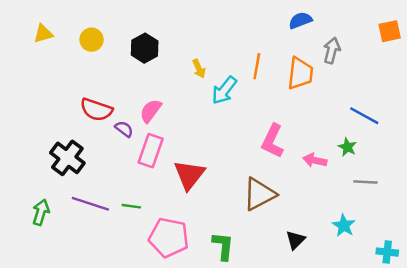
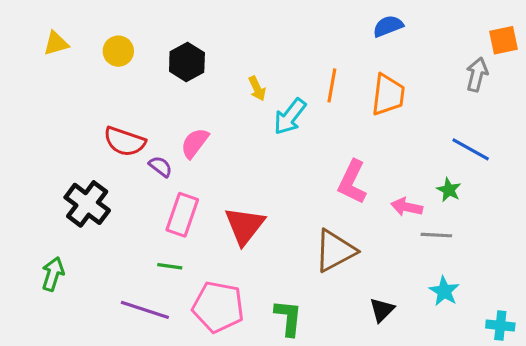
gray arrow: (332, 50) -> (477, 74), moved
pink rectangle: (151, 151) -> (182, 215), moved
gray line: (365, 182) -> (436, 235), moved
purple line: (90, 204) -> (145, 310), moved

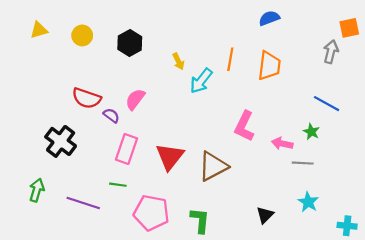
brown triangle: (335, 251) -> (213, 166), moved
purple line: (145, 310) -> (83, 203), moved

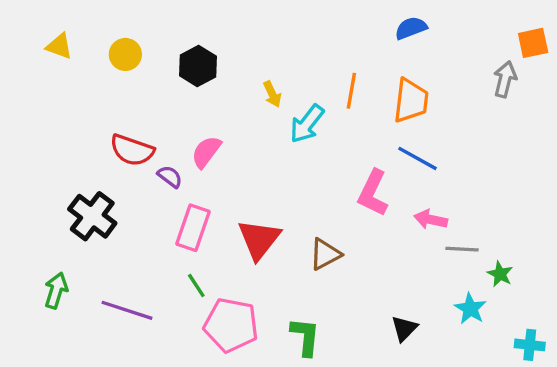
yellow triangle: (39, 30) -> (59, 46), turned 36
blue line: (327, 104) -> (417, 158), moved
green star: (311, 132) -> (500, 274), moved
brown triangle: (213, 166) -> (325, 254), size x0.7
green line: (118, 185) -> (196, 286), moved, turned 49

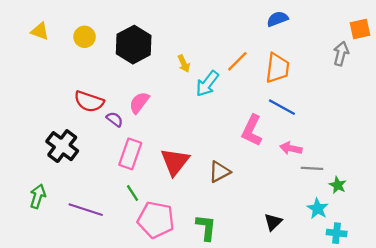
black hexagon: (198, 66) -> (134, 45), size x1.4
orange line: (351, 91) -> (237, 61), turned 35
cyan cross: (530, 345) -> (337, 233), moved

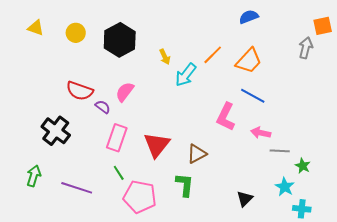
orange trapezoid: (277, 68) -> (249, 61), turned 36
green L-shape: (206, 228) -> (185, 185), moved

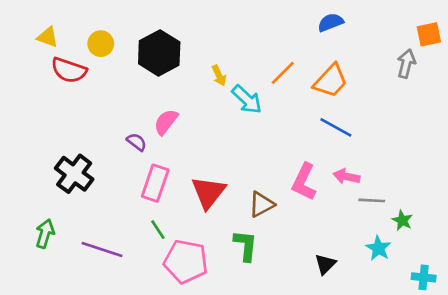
cyan arrow: (186, 75) -> (247, 99), turned -85
red semicircle: (80, 91) -> (69, 70), moved
pink L-shape: (226, 117) -> (304, 182), moved
cyan cross: (302, 209) -> (424, 277), moved

